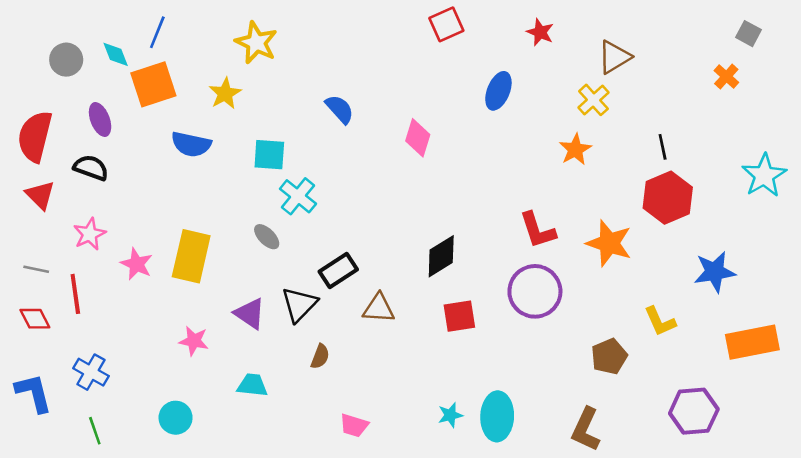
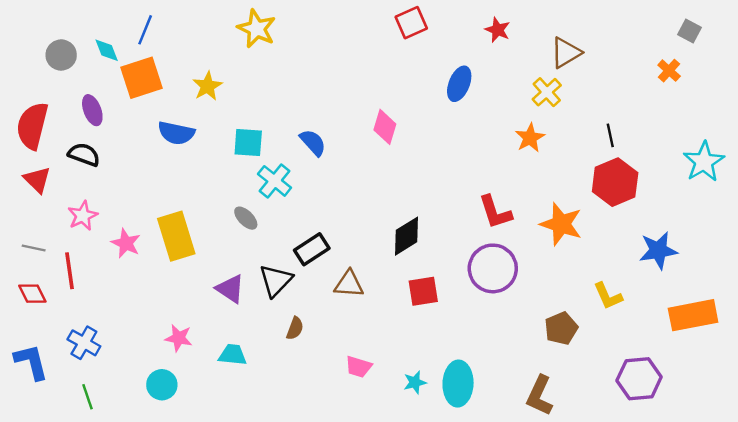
yellow star: (256, 43) -> (257, 29), moved
blue semicircle: (340, 109) -> (313, 143), moved
yellow rectangle: (191, 256) -> (176, 236), turned -30
pink star: (194, 341) -> (179, 338), moved
pink trapezoid: (354, 425) -> (358, 367), moved

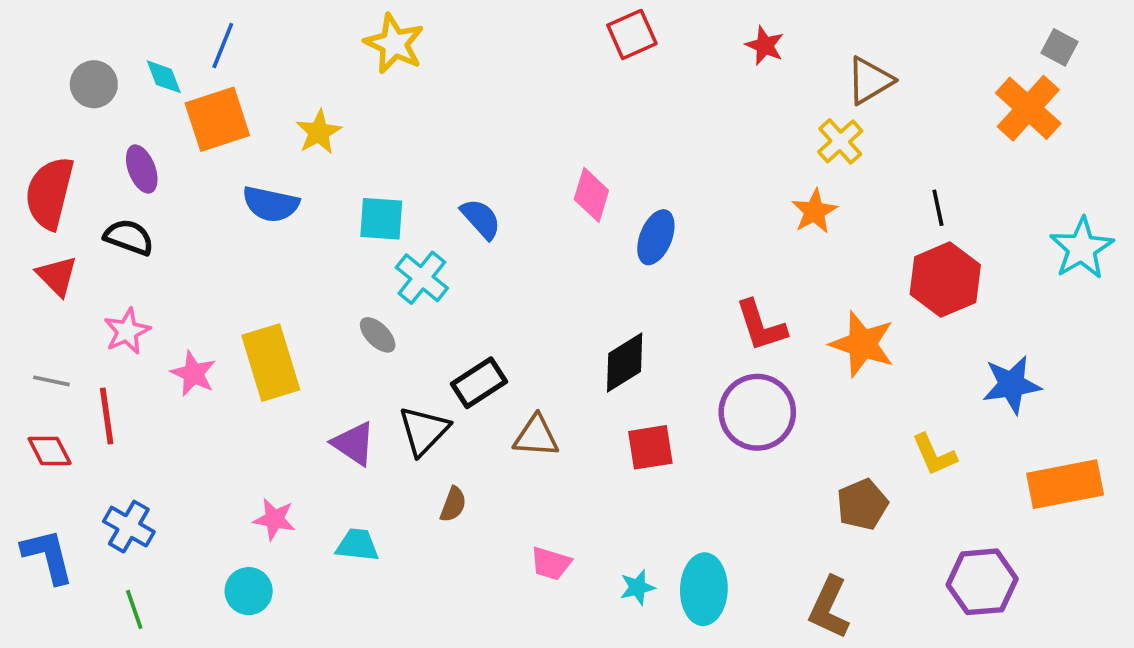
orange cross: (669, 71) -> (1028, 108), size x1.8
blue ellipse: (459, 84) -> (656, 237), moved

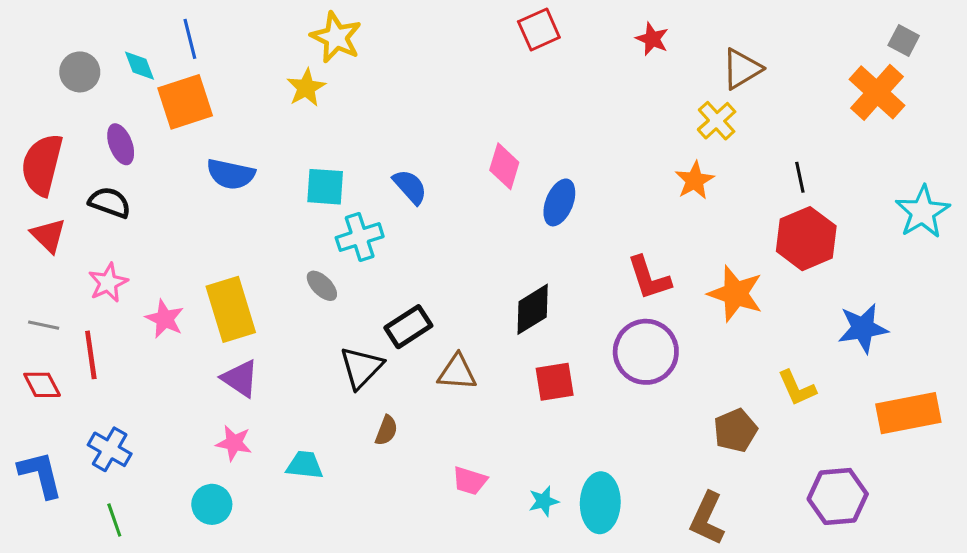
blue line: (223, 46) -> (190, 39), turned -36
yellow star: (319, 132) -> (306, 88), moved
cyan cross: (422, 278) -> (360, 237), turned 33
purple triangle: (354, 444) -> (240, 379), moved

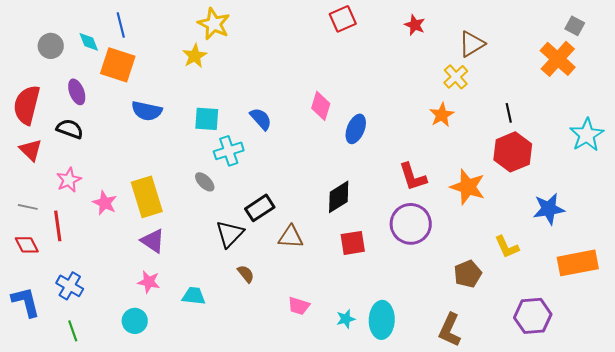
orange square: (185, 102) -> (118, 65), turned 36
brown semicircle: (386, 430) -> (246, 274), turned -60

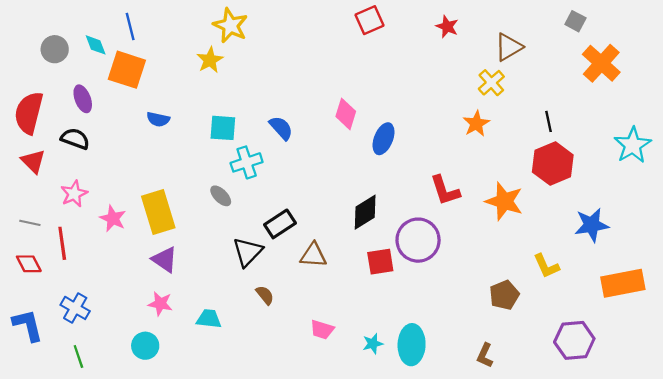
gray square: (575, 26) -> (575, 21), moved
blue semicircle: (147, 111) -> (158, 119), size x0.7
purple circle: (411, 224) -> (418, 240), moved
brown L-shape: (450, 330) -> (485, 355), size x0.7

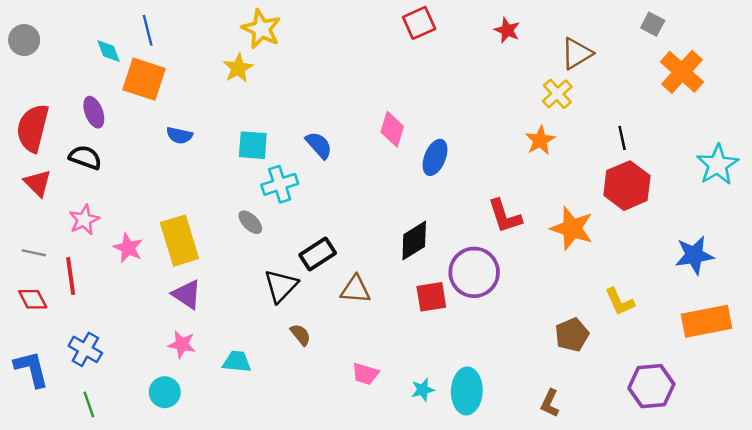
gray circle: (55, 49) -> (24, 40), moved
blue star: (592, 225) -> (694, 255), moved

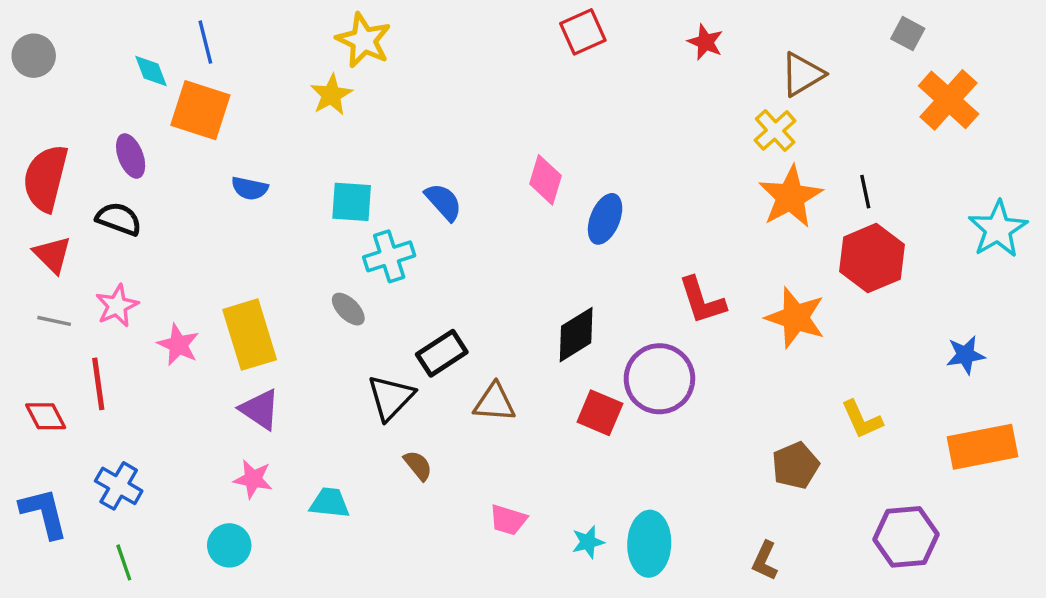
orange star: (540, 140) -> (790, 197), moved, size x1.5
gray line: (34, 253) -> (54, 321), moved
blue star: (694, 255) -> (966, 355), size x0.7
red square: (431, 297) -> (600, 413), turned 32

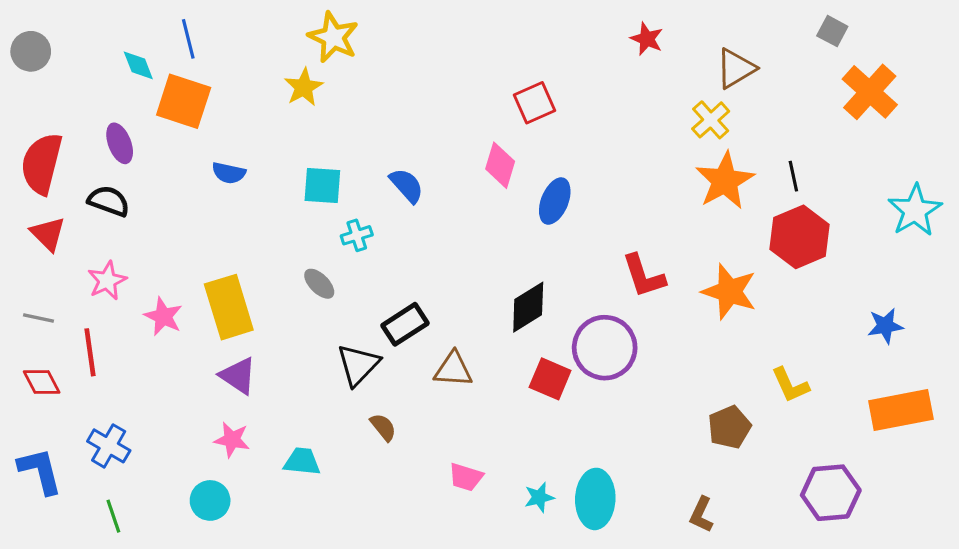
red square: (583, 32) -> (534, 103), moved
cyan cross: (389, 256) -> (357, 235), size x0.7
gray line: (54, 321) -> (39, 318), moved

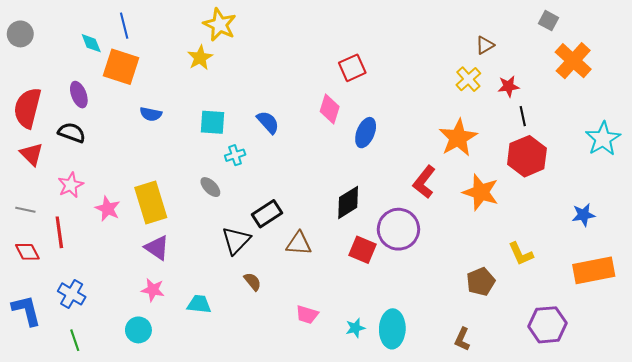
red star: (647, 39) -> (508, 86), moved, turned -30
brown triangle: (736, 68) -> (485, 45), size x0.7
orange star: (725, 181) -> (458, 138), moved
red L-shape: (644, 276) -> (424, 182), turned 56

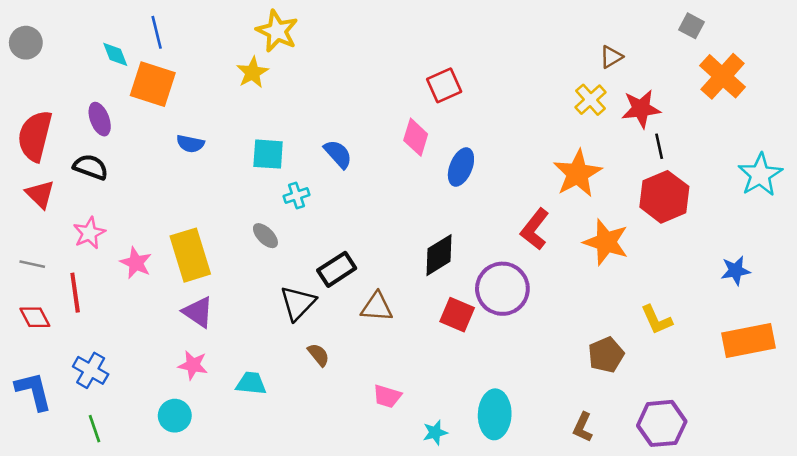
red star: (508, 86) -> (641, 109), size x1.4
purple hexagon: (548, 325) -> (662, 423), moved
cyan star: (355, 328) -> (435, 432), moved

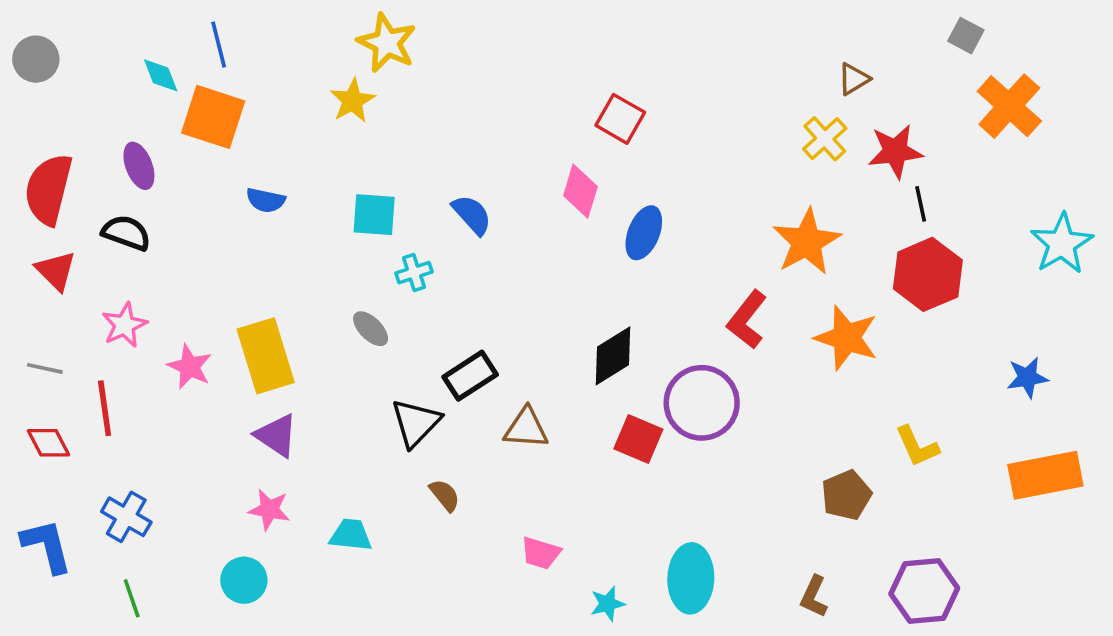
red square: (444, 85) -> (620, 119), turned -36

